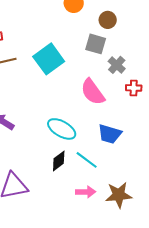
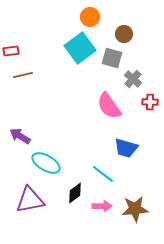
cyan square: (49, 59) -> (80, 48), moved
cyan ellipse: (62, 129) -> (46, 163), moved
black diamond: (59, 161) -> (75, 193), moved

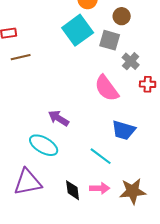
purple arrow: (20, 136) -> (59, 118), moved
black diamond: (75, 193) -> (73, 190), moved, turned -60

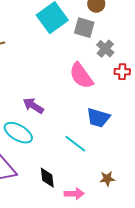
pink arrow: (100, 188) -> (74, 194), moved
brown star: (133, 191) -> (107, 179), size x0.6

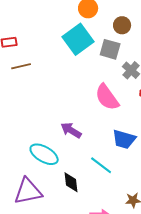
purple arrow: (33, 106) -> (71, 130), moved
black diamond: (47, 178) -> (71, 182), moved

